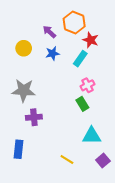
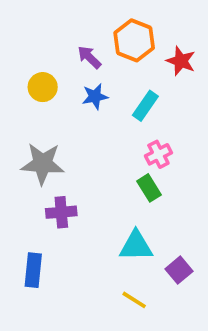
red star: (91, 40) -> (181, 61), moved
cyan triangle: (92, 136) -> (136, 246), moved
yellow line: (67, 159) -> (134, 300), moved
purple square: (103, 161) -> (179, 270), moved

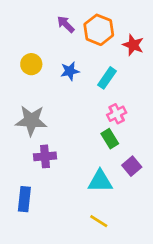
purple arrow: (89, 57) -> (66, 24), moved
purple square: (179, 270) -> (132, 166), moved

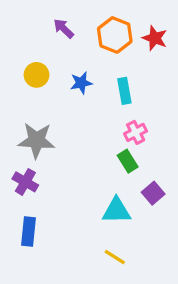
purple arrow: (66, 24) -> (64, 29), moved
red star: (133, 45) -> (155, 38), moved
cyan rectangle: (107, 78) -> (124, 91), turned -45
purple cross: (45, 156) -> (25, 182), moved, turned 35

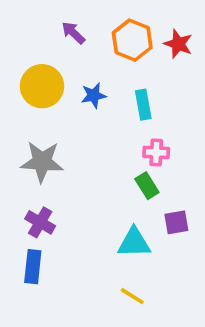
yellow circle: (37, 75) -> (42, 86), size x1.5
pink cross: (136, 132) -> (156, 152), turned 30
purple cross: (25, 182) -> (40, 222), moved
purple square: (153, 193) -> (176, 222), turned 30

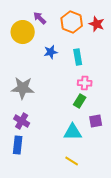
yellow circle: (42, 86) -> (23, 32), moved
green rectangle: (147, 186) -> (80, 101), turned 64

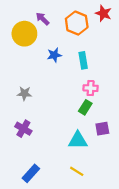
red star: (97, 24) -> (103, 13), moved
gray star: (23, 88) -> (24, 93), size x0.6
blue rectangle: (18, 145) -> (31, 173), moved, turned 36

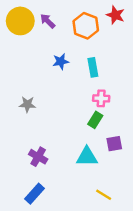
yellow circle: (24, 34) -> (20, 21), moved
purple cross: (23, 129) -> (38, 157), moved
yellow line: (77, 171) -> (104, 195), moved

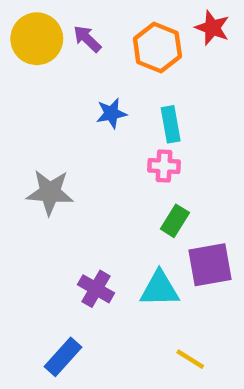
pink cross: (101, 98) -> (164, 166), moved
gray star: (27, 104) -> (50, 192), size x1.5
purple square: (114, 144) -> (210, 265), size x1.5
purple cross: (38, 157) -> (96, 289), moved

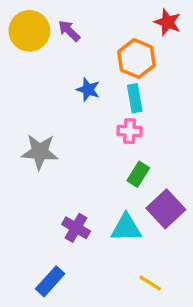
orange hexagon: (157, 48) -> (136, 58), moved
blue star: (111, 113) -> (88, 90), turned 30
purple square: (210, 265) -> (166, 209), turned -33

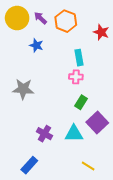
red star: (168, 22) -> (101, 32), moved
orange hexagon: (136, 58) -> (66, 21), moved
blue star: (88, 90) -> (36, 45), moved

